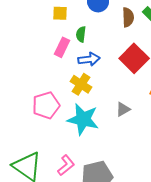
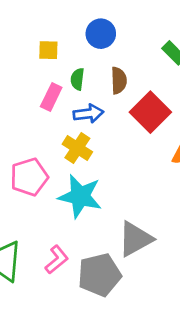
brown semicircle: (128, 17) -> (119, 80), moved
gray triangle: (123, 109) -> (135, 239), moved, size x1.8

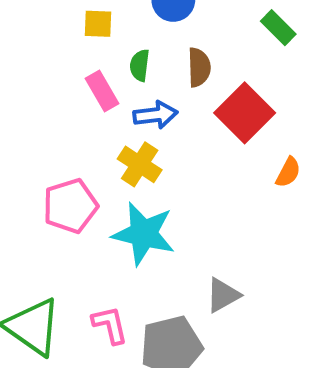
pink rectangle: (51, 97) -> (102, 91), turned -56
gray triangle: (135, 239) -> (223, 295), size x0.7
pink L-shape: (57, 260) -> (110, 325), turned -64

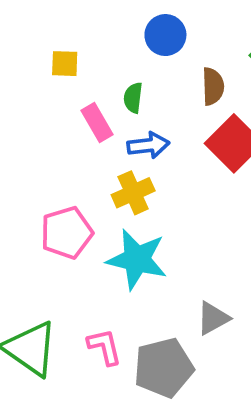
yellow square: (98, 24) -> (65, 64), moved
brown semicircle: (199, 67) -> (213, 86), moved
yellow cross: (140, 164) -> (133, 193), turned 33

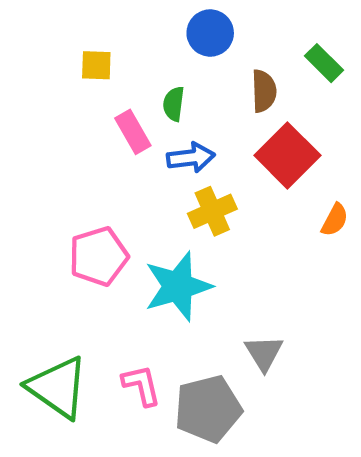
yellow cross: (133, 193) -> (212, 211), moved
cyan star: (137, 259) -> (178, 286), turned -30
gray triangle: (213, 318) -> (264, 353), turned -33

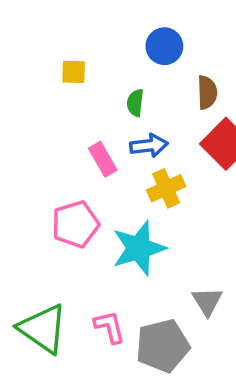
pink rectangle: (133, 132) -> (103, 159), moved

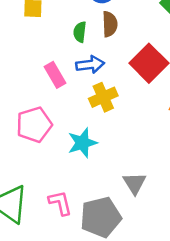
brown semicircle: (207, 92) -> (110, 24), moved
cyan star: (139, 248) -> (82, 143), size x0.7

